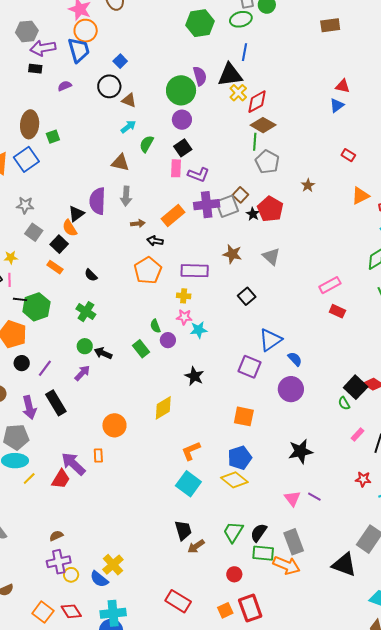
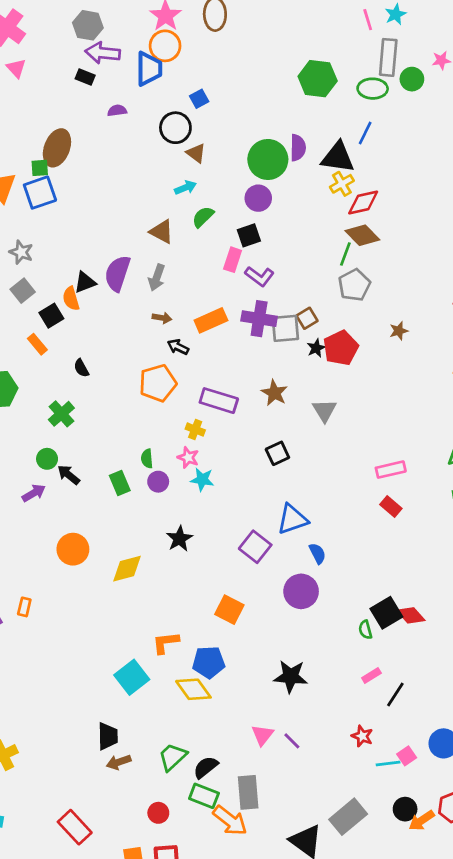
green square: (53, 137) -> (40, 168), moved
orange circle: (114, 425) -> (73, 549), moved
orange L-shape: (191, 451) -> (166, 643), moved

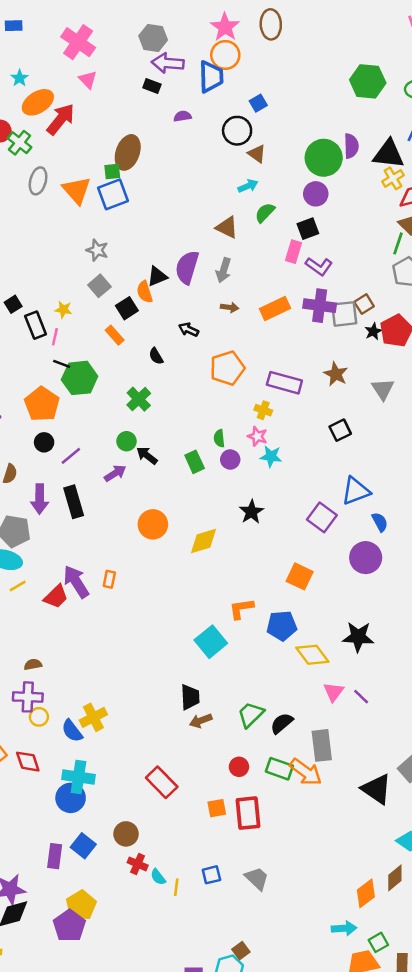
black arrow: (178, 347) -> (189, 330), moved
yellow diamond: (193, 689) -> (312, 655), moved
green rectangle: (204, 796) -> (279, 769), moved

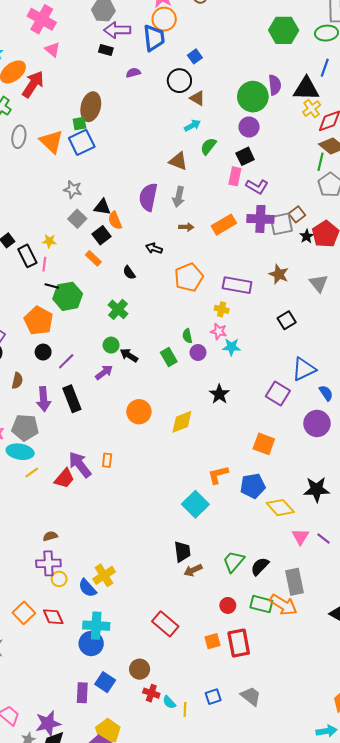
black triangle: (157, 276) -> (102, 207), moved, turned 36

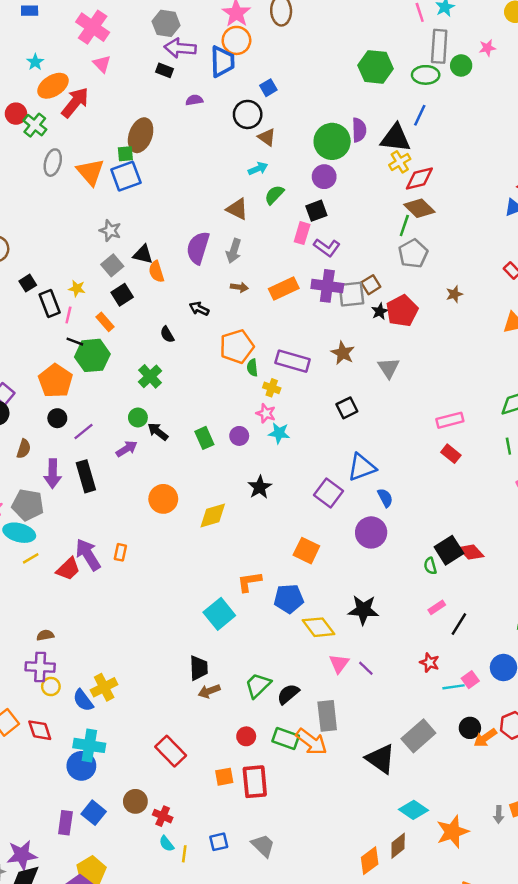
black square: (102, 235) -> (122, 295), moved
orange rectangle: (93, 258) -> (105, 322), moved
green semicircle: (187, 336) -> (252, 368), moved
red cross: (151, 693) -> (163, 816), moved

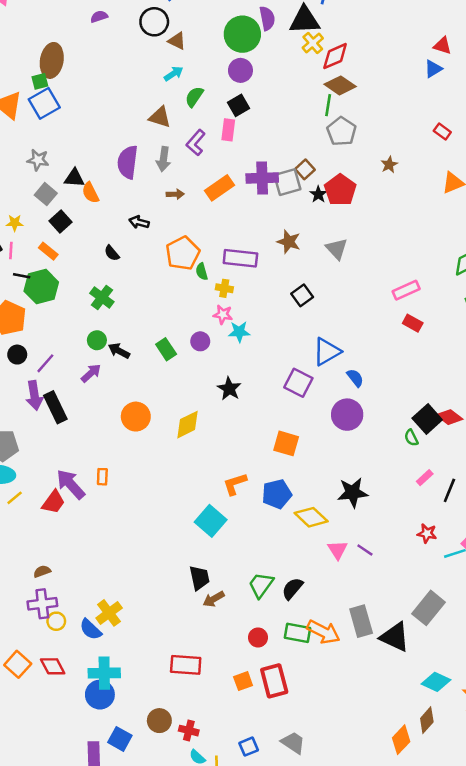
purple L-shape: (327, 248) -> (196, 143), moved, turned 105
purple arrow: (53, 474) -> (34, 395), moved
gray rectangle: (327, 716) -> (361, 621), moved
red rectangle: (171, 751) -> (186, 665), turned -32

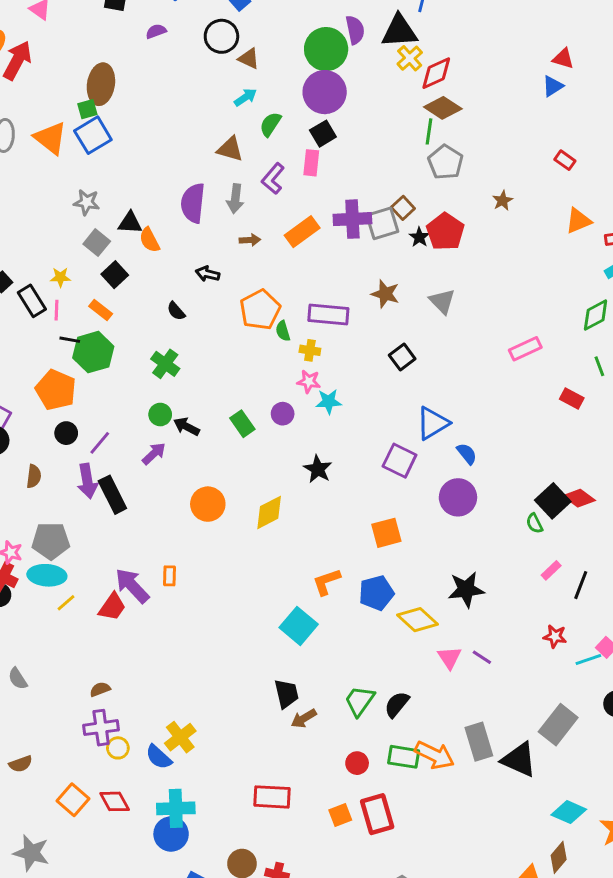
purple circle: (240, 70) -> (325, 92), size x1.5
red rectangle: (413, 323) -> (572, 399), moved
orange square: (286, 443) -> (386, 533), turned -30

